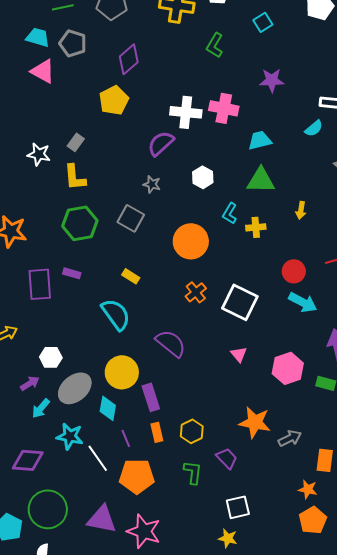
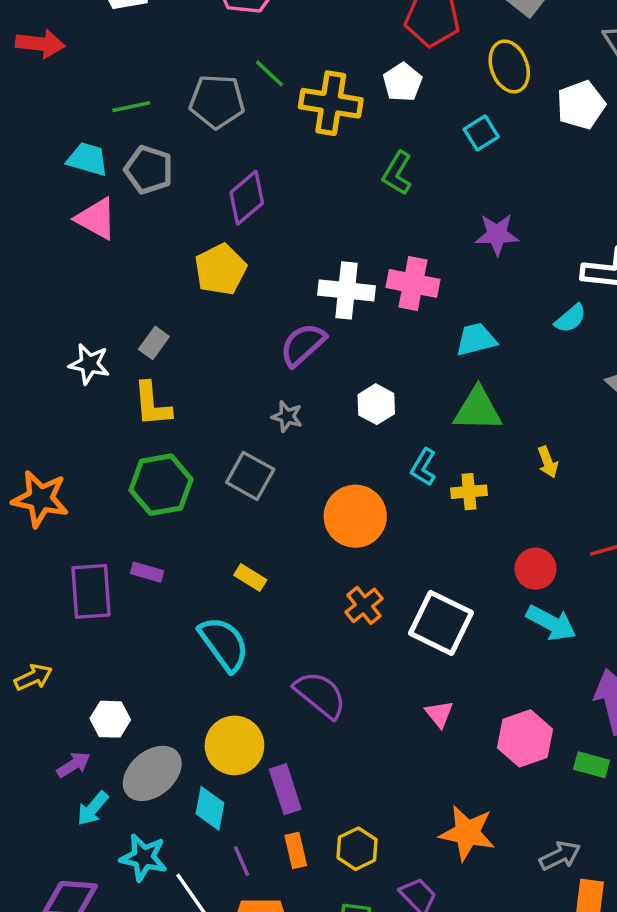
yellow arrow: (301, 210) -> (548, 462), turned -30
gray arrow: (290, 438) -> (560, 856), moved

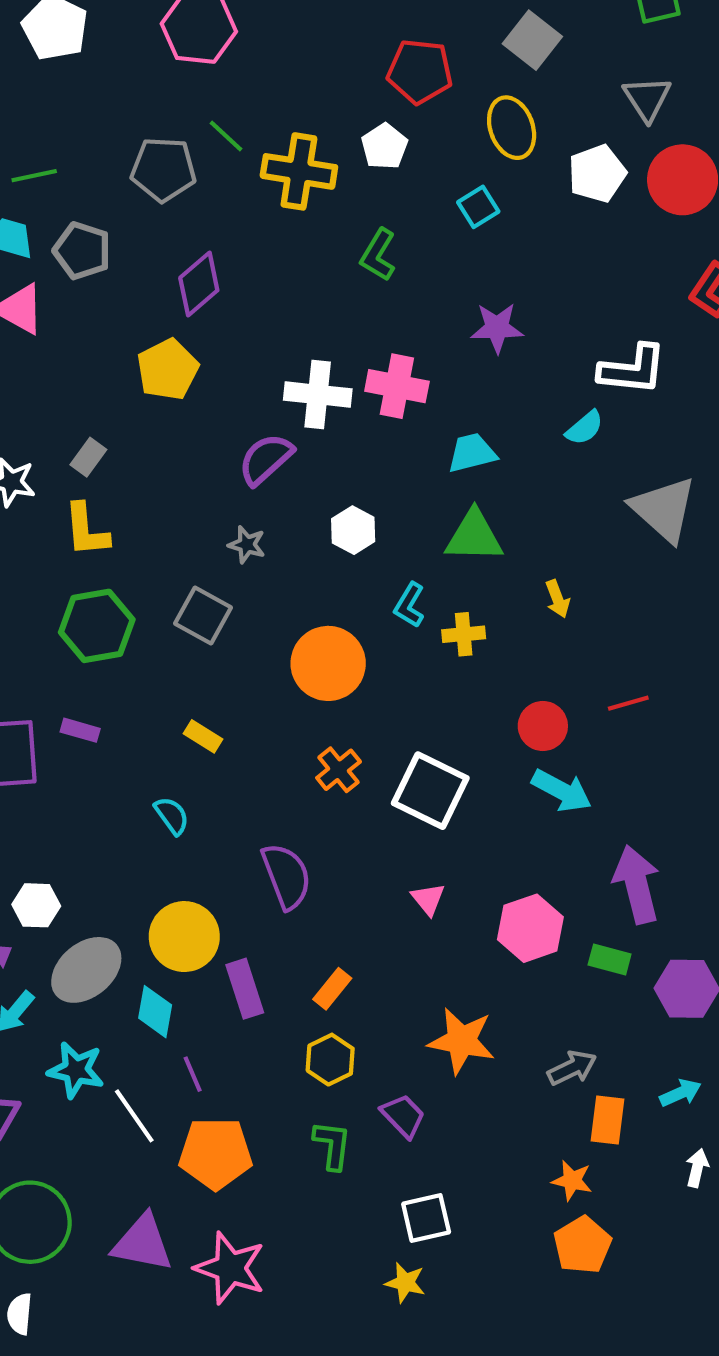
green line: (131, 107) -> (34, 176), moved
cyan semicircle: (224, 644) -> (172, 816), size x0.6
purple semicircle: (320, 695) -> (286, 876), turned 30
orange rectangle: (296, 850) -> (332, 989), moved, turned 52

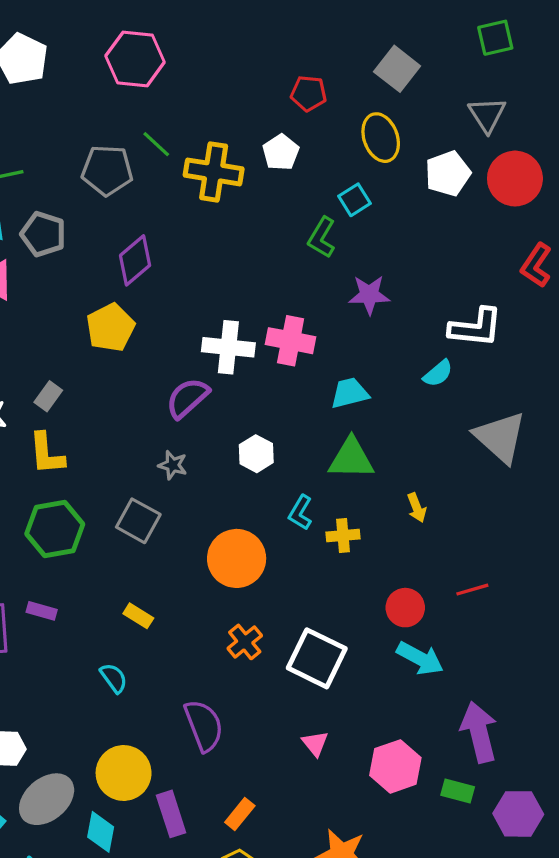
red pentagon: (420, 71) -> (309, 93), size x0.7
green L-shape: (378, 255) -> (322, 237), moved

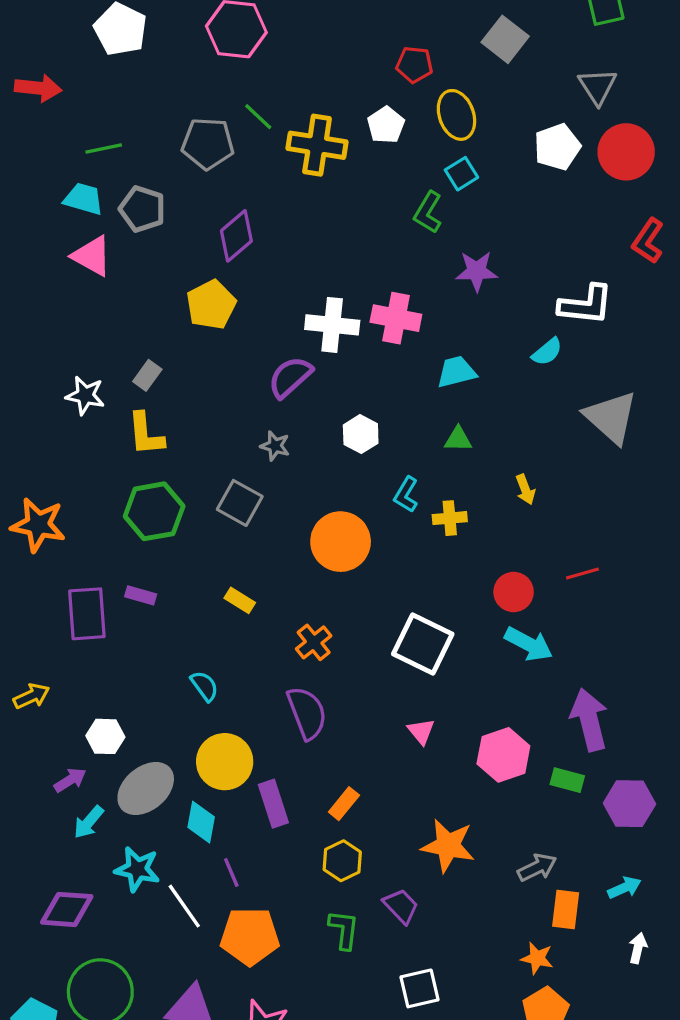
yellow ellipse: (381, 138) -> (456, 115), moved
green triangle: (351, 459) -> (458, 439), size x0.6
orange cross: (245, 642) -> (314, 642), moved
cyan semicircle: (114, 678) -> (204, 686), moved

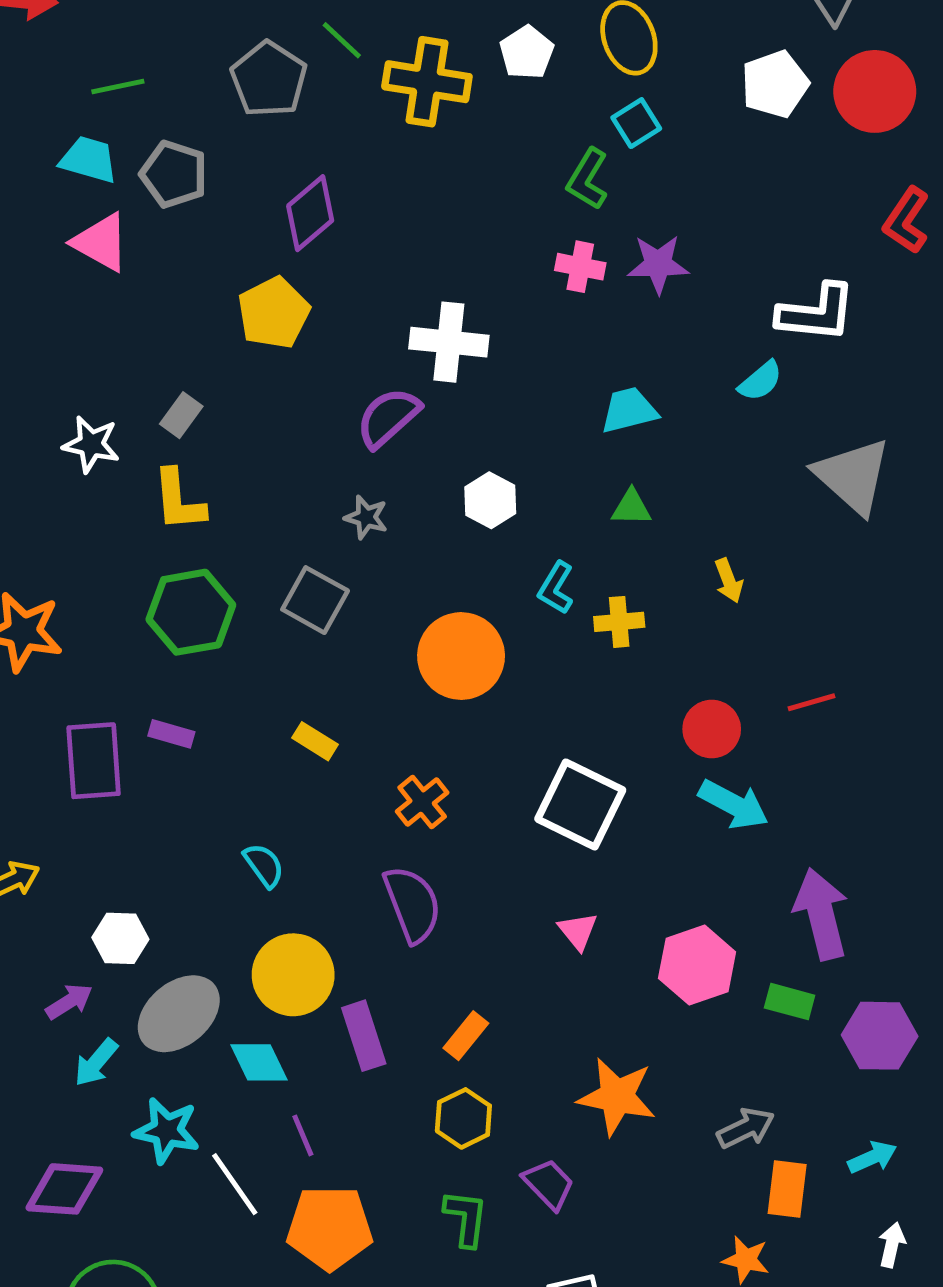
gray pentagon: (208, 143) -> (269, 79), turned 30
pink cross: (396, 318) -> (580, 267), moved, size x0.7
cyan diamond: (201, 822) -> (259, 1062), turned -36

